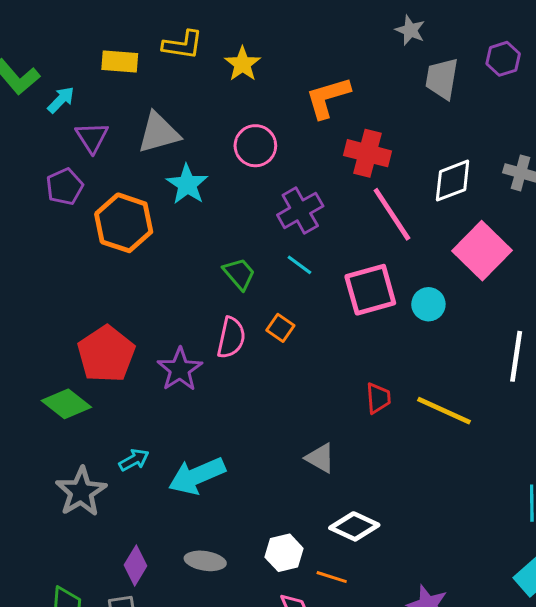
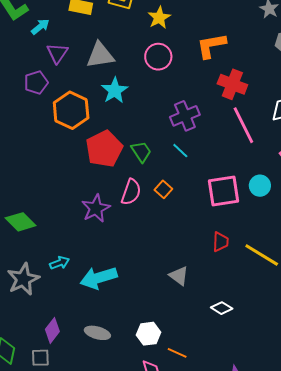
pink circle: (255, 146) -> (158, 57), moved
pink square: (370, 290) -> (223, 191), moved
red pentagon: (106, 354) -> (104, 149), moved
white diamond: (354, 526) -> (222, 308), moved, size x0.7

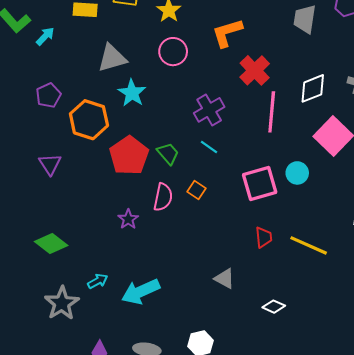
purple triangle: (57, 53) -> (50, 164), moved
red cross: (232, 84) -> (255, 70), turned 32
pink line: (243, 125) -> (272, 112), turned 39
purple star: (96, 208) -> (128, 219), size x0.7

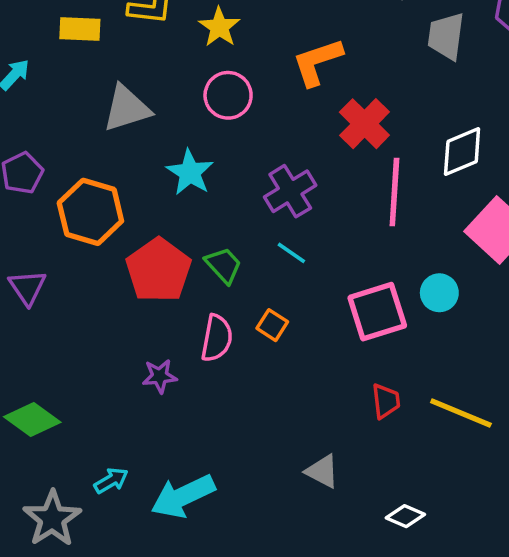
cyan star: (132, 93) -> (190, 172), moved
purple star: (128, 219) -> (160, 376), turned 30

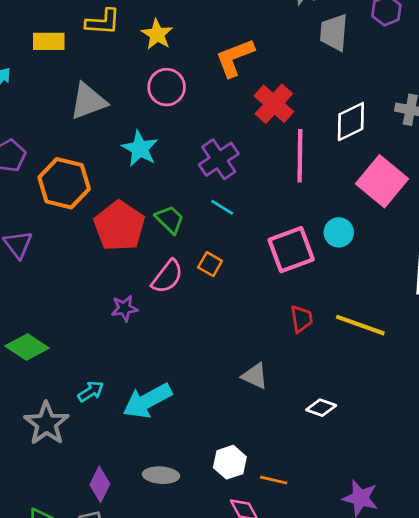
pink semicircle: (217, 338) -> (167, 277), turned 30

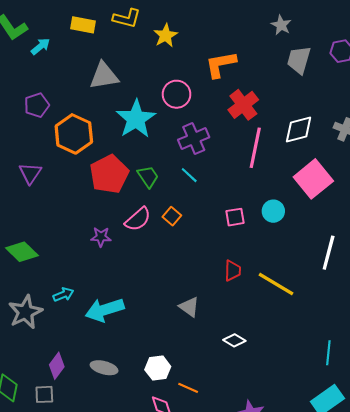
pink circle: (167, 87) -> (177, 94), moved
cyan star: (140, 149) -> (136, 119), size x1.4
pink square: (291, 250) -> (235, 217), size x0.6

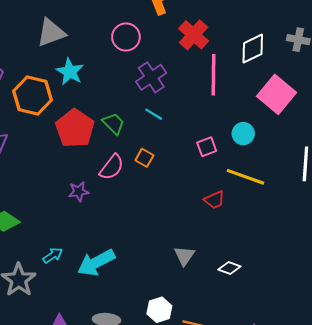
cyan star: (136, 119) -> (70, 72), moved, size x0.7
red trapezoid: (233, 271) -> (214, 200), turned 75
yellow line: (276, 284) -> (246, 177), moved
gray triangle: (189, 307) -> (184, 256), moved, turned 40

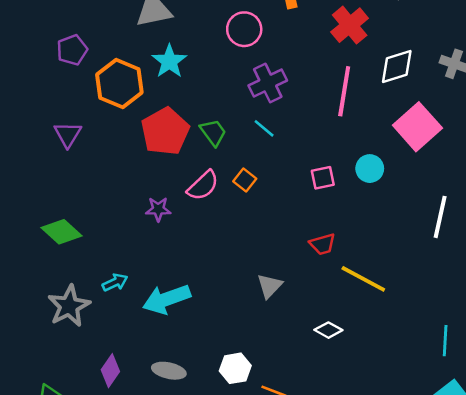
red cross: (194, 35) -> (350, 25), moved
yellow line: (246, 177) -> (363, 279), moved
gray triangle: (184, 256) -> (270, 286), moved

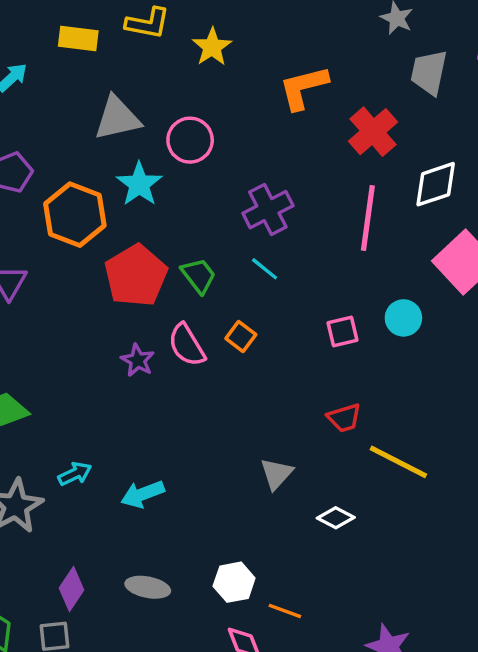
pink circle: (244, 29) -> (190, 140), moved
pink semicircle: (203, 186) -> (187, 345), turned 104
purple star: (158, 209) -> (138, 360), moved, turned 30
cyan arrow: (167, 299) -> (143, 494), size x0.7
white diamond: (328, 330) -> (336, 518), moved

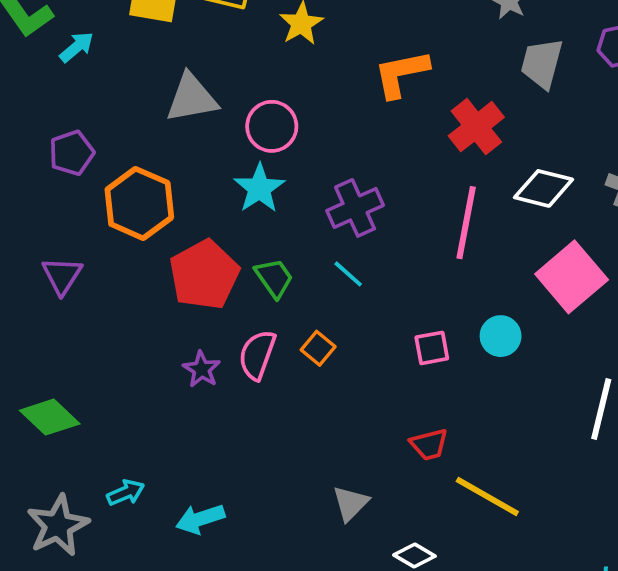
cyan star: (139, 184) -> (259, 188), moved
white diamond: (436, 184) -> (544, 188), turned 30
pink semicircle: (187, 345) -> (257, 355), turned 48

